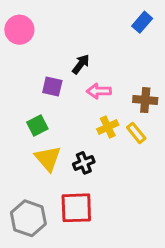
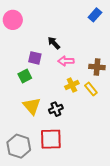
black arrow: (81, 64) -> (54, 43), turned -80
green square: (37, 125) -> (25, 76), moved

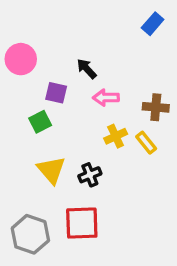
pink circle: (13, 20) -> (21, 59), moved

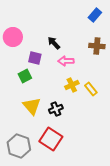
brown cross: (156, 107) -> (97, 46), moved
red square: (82, 223) -> (51, 139), turned 35

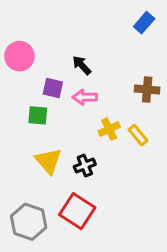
brown cross: (97, 46) -> (147, 90), moved
pink arrow: (66, 61) -> (85, 97), moved
green square: (25, 76) -> (38, 115), turned 32

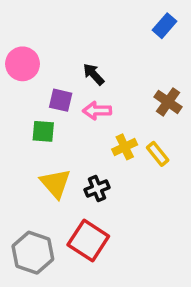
brown cross: (147, 90) -> (168, 102), turned 30

